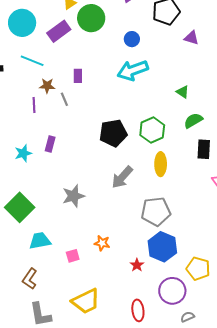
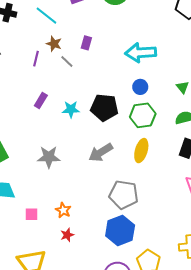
blue circle: (132, 39) -> (140, 87), moved
gray line: (64, 99) -> (67, 62), turned -40
cyan star: (23, 153) -> (71, 109), moved
red star: (137, 265) -> (67, 235), moved

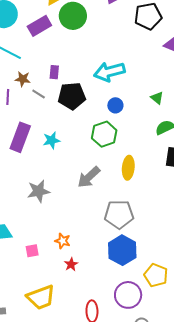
purple rectangle: (41, 101) -> (20, 137), size x1.8
black pentagon: (104, 108) -> (72, 96), moved
green hexagon: (143, 115) -> (104, 134), moved

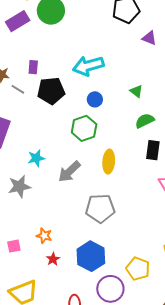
cyan star: (51, 140) -> (36, 158), moved
blue hexagon: (122, 250) -> (91, 256), moved

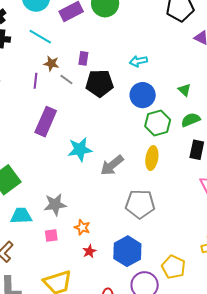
cyan arrow: (88, 66) -> (138, 61), size x0.6
blue circle: (95, 99) -> (143, 95), size x1.6
green hexagon: (84, 128) -> (158, 123), moved
cyan star: (36, 158) -> (80, 149), size x1.4
gray star: (19, 186) -> (55, 205), moved

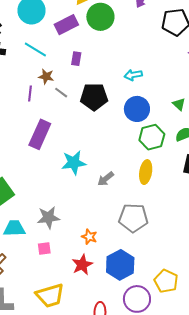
purple rectangle: (83, 58) -> (76, 59), moved
gray arrow: (112, 165) -> (106, 179), size x0.7
orange star: (82, 227) -> (89, 237), moved
red star: (89, 251) -> (82, 265), size x1.5

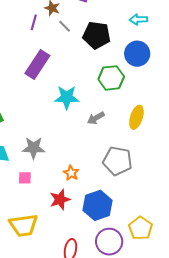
green hexagon: (152, 137) -> (111, 78), moved

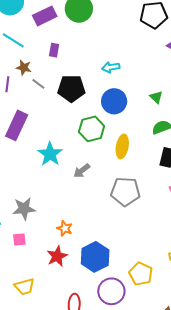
cyan star: (67, 97) -> (50, 154), turned -30
yellow ellipse: (136, 117) -> (122, 146), moved
gray pentagon: (118, 161) -> (125, 192), moved
yellow trapezoid: (24, 225) -> (25, 287), size x0.7

